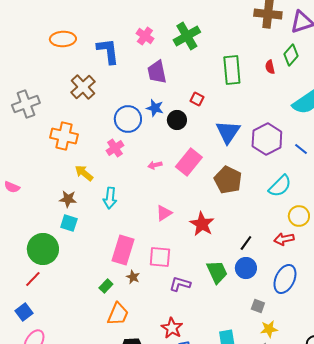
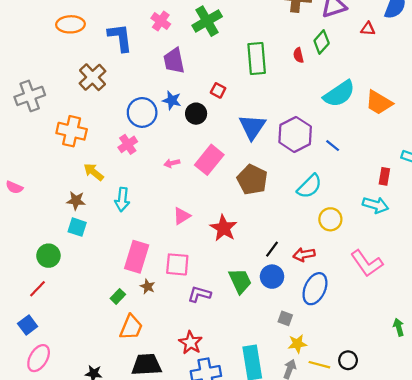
red arrow: (284, 239) -> (304, 255), moved
green circle: (43, 249) -> (48, 256), size x0.7

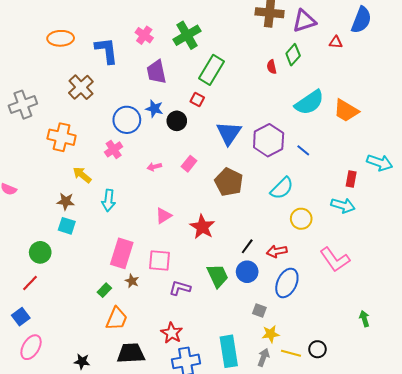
green rectangle: (257, 59) -> (211, 70), moved, turned 36
pink rectangle: (209, 160) -> (189, 164), size x0.6

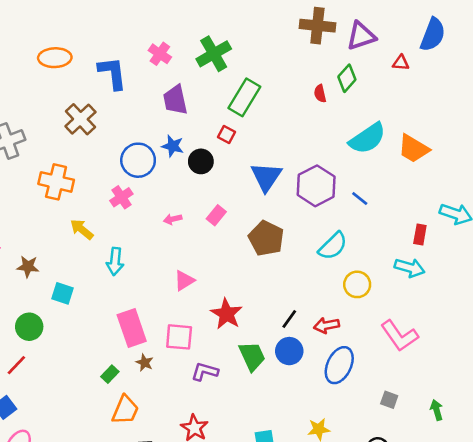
brown star: (66, 201) -> (28, 266), moved
red star: (202, 227) -> (226, 314), moved
pink rectangle: (122, 253) -> (132, 328), turned -36
gray square: (259, 310) -> (389, 400), moved

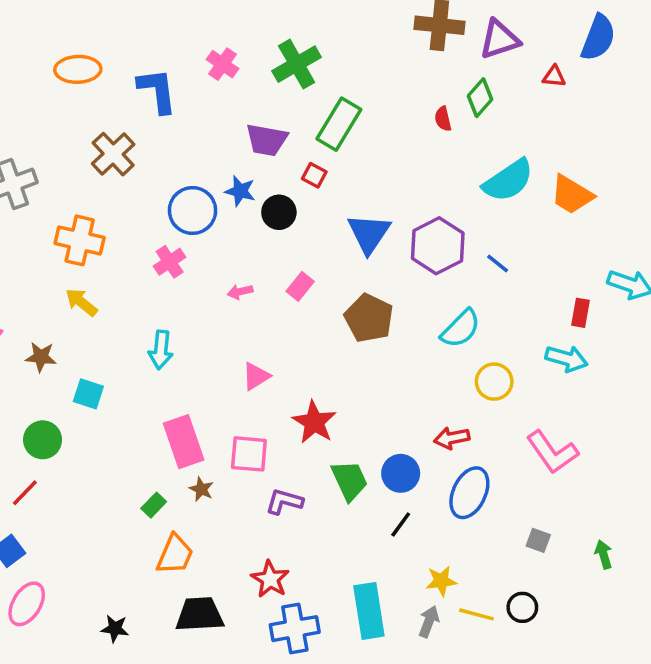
purple trapezoid: (175, 100) -> (267, 140), moved, turned -68
yellow arrow: (82, 229) -> (81, 302), moved
black line: (289, 319) -> (401, 524), moved

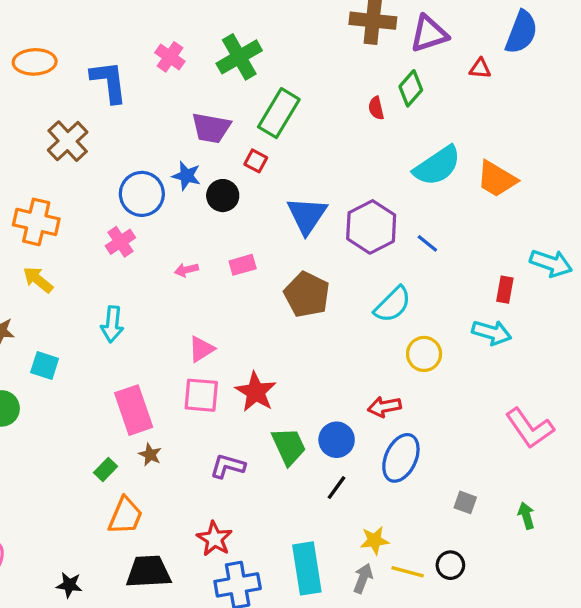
pink rectangle: (300, 286) -> (243, 265), turned 35
pink L-shape: (552, 452) -> (530, 428), moved
pink square: (249, 454) -> (201, 395), moved

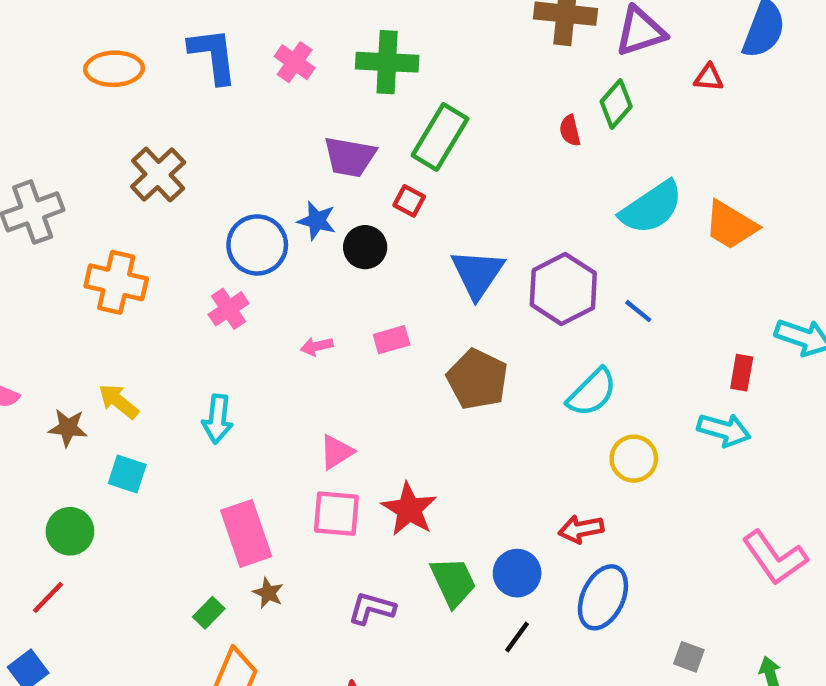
green cross: (239, 57) -> (387, 62), turned 33
blue L-shape: (109, 82) -> (213, 56), moved
yellow arrow: (38, 280) -> (118, 401), moved

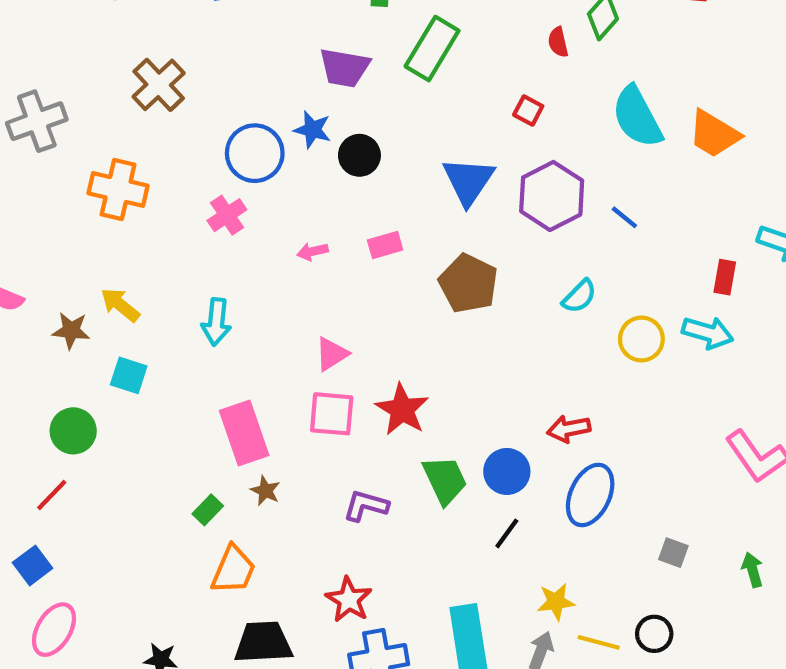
red square: (409, 201) -> (528, 110), moved
cyan semicircle: (651, 208) -> (637, 117), turned 96
cyan semicircle: (592, 393) -> (579, 296), size x0.7
yellow circle: (634, 459) -> (641, 339), moved

